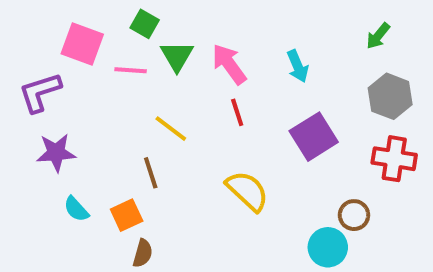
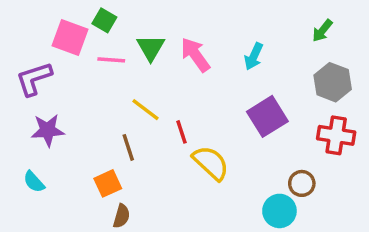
green square: (145, 24) -> (104, 20), moved
cyan arrow: (298, 66) -> (254, 56), turned 48
red line: (237, 112) -> (182, 132), moved
cyan semicircle: (76, 209) -> (34, 182), moved

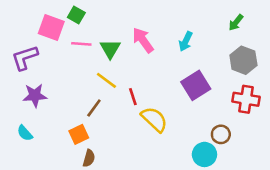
green triangle: (151, 48) -> (110, 49), moved
brown line: (128, 147) -> (94, 108), turned 54

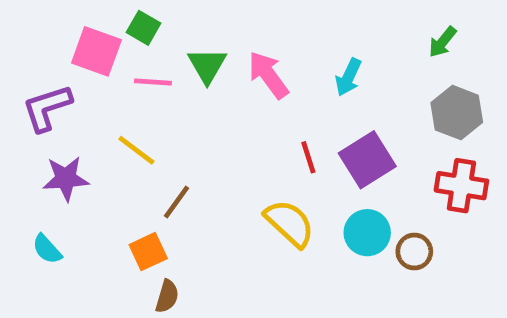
green triangle: (110, 49) -> (207, 65), moved
yellow line: (106, 80) -> (136, 150), moved
red line: (133, 97) -> (308, 157), moved
cyan circle: (204, 154) -> (367, 233), moved

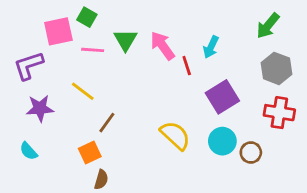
green arrow: (443, 42) -> (268, 26), size x1.4
pink square: (96, 51) -> (58, 31), turned -32
red line: (308, 157) -> (187, 66), moved

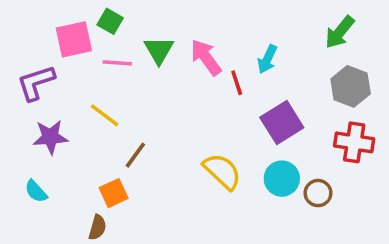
brown semicircle: (101, 180) -> (97, 227), moved

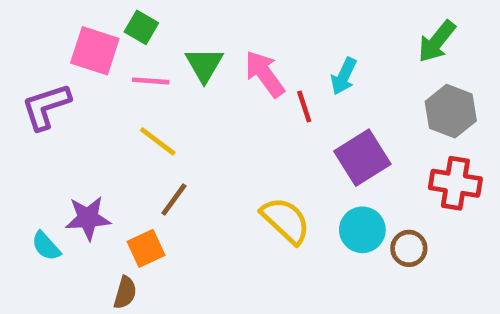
pink square: (74, 39) -> (95, 51), turned 30
yellow line: (105, 115) -> (158, 141), moved
purple star: (50, 137) -> (88, 218), moved

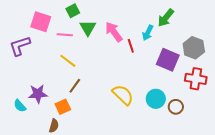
green square: (141, 27) -> (73, 11), moved, turned 32
green arrow: (437, 41) -> (166, 18), moved
purple square: (362, 158) -> (168, 60), moved, turned -35

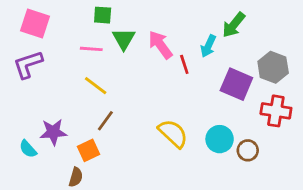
green square: (73, 11) -> (103, 15), turned 32
pink square: (41, 22) -> (35, 24), moved

